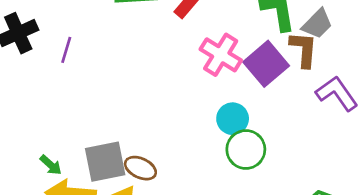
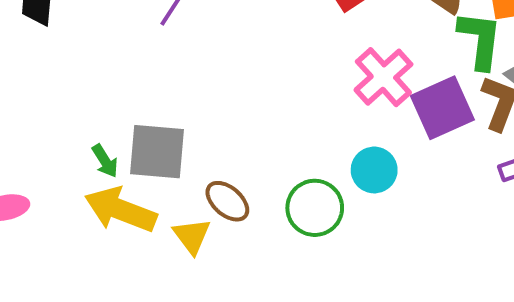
green circle: (246, 149) -> (315, 208), moved
gray square: (105, 162) -> (157, 152), moved

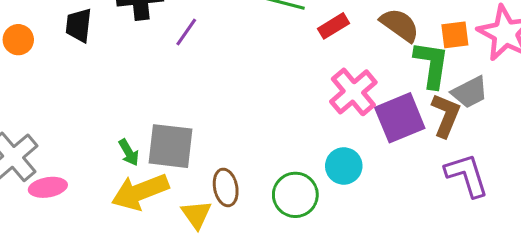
brown ellipse: (227, 201) -> (226, 187), turned 36
yellow arrow: (121, 210) -> (140, 192), turned -44

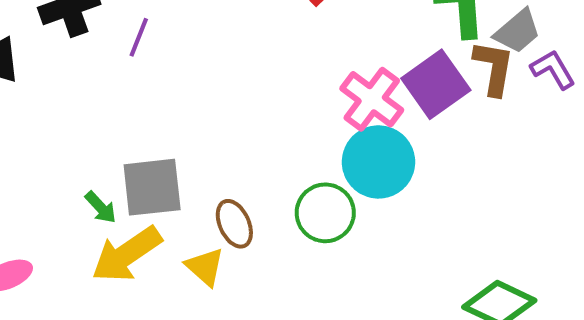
pink cross: (353, 92) -> (372, 99), moved
cyan circle: (344, 166) -> (378, 162), size x1.5
purple L-shape: (467, 175) -> (553, 69), moved, size x0.7

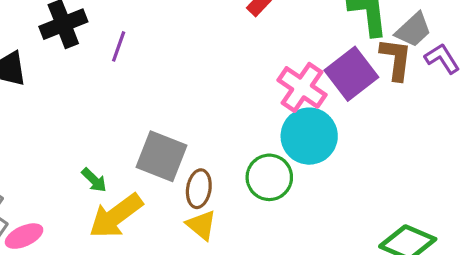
gray square: (152, 187) -> (162, 156), moved, turned 30
brown ellipse: (234, 224) -> (199, 189), turned 36
yellow triangle: (205, 267) -> (201, 225), moved

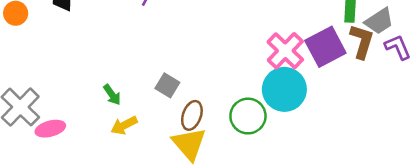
gray square: (162, 156) -> (167, 85), size x0.6
yellow arrow: (116, 216) -> (124, 125), size x0.6
yellow triangle: (201, 225) -> (189, 144), size x1.4

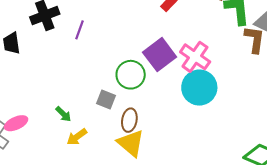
purple square: (325, 47) -> (160, 55), moved
green circle: (248, 116) -> (131, 75), moved
pink ellipse: (50, 129) -> (16, 123), moved

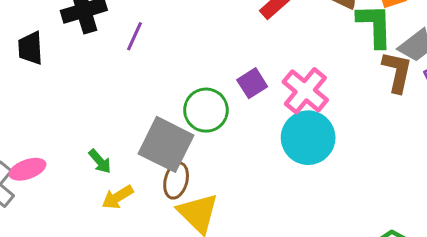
purple square: (160, 55) -> (252, 83), size x0.6
gray square: (106, 99) -> (166, 144), size x1.8
brown ellipse: (129, 120) -> (176, 180), moved

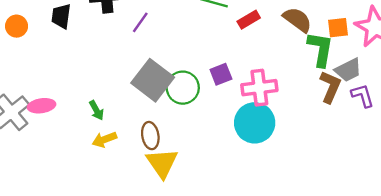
pink cross: (305, 91) -> (259, 88), turned 32
gray square: (166, 144) -> (153, 80), moved
brown ellipse: (176, 180) -> (150, 136), turned -35

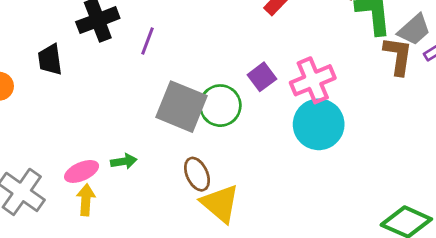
pink ellipse: (42, 106) -> (82, 171), moved
green arrow: (96, 110) -> (124, 161), turned -54
yellow arrow: (104, 139) -> (86, 200), moved, turned 130

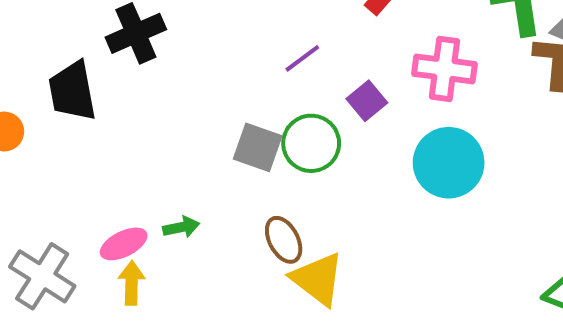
purple line: (147, 41) -> (302, 58), moved, turned 36
black trapezoid: (50, 59) -> (72, 91), size x1.4
pink cross: (313, 80) -> (444, 69), moved, turned 33
gray square: (182, 107) -> (258, 147), size x0.7

